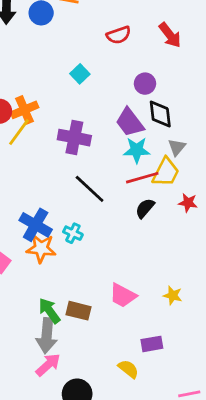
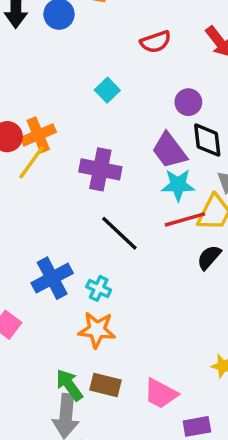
black semicircle: (145, 208) -> (209, 257), moved
blue cross: (36, 225) -> (52, 278), turned 32
orange star: (41, 248) -> (97, 330), moved
pink trapezoid: (123, 295) -> (161, 394), moved

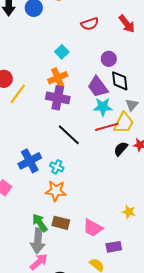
orange cross: (38, 135) -> (58, 78), moved

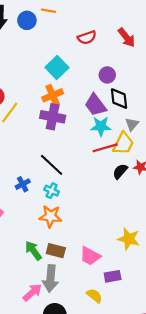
cyan square: (62, 52) -> (57, 67), size x1.5
black line: (69, 135) -> (52, 165), moved
blue cross: (30, 161) -> (23, 184), size x0.6
yellow star: (129, 212) -> (129, 239), size x1.5
gray arrow: (38, 241) -> (50, 278), moved

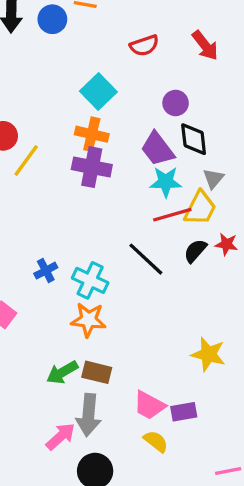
orange cross: (53, 95) -> (92, 134), turned 36
black line: (52, 165) -> (146, 259), moved
cyan cross: (52, 191) -> (90, 280), size x1.5
green arrow: (33, 251) -> (62, 372), turned -84
pink trapezoid: (90, 256) -> (149, 405), moved

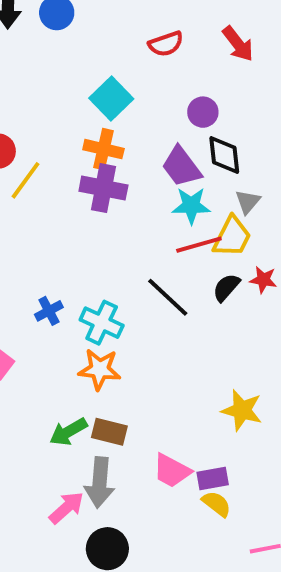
yellow semicircle: (156, 441) -> (217, 504), moved

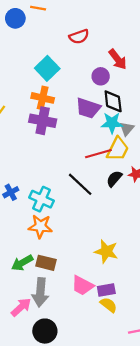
red arrow: (238, 44) -> (118, 59), moved
purple trapezoid: (181, 167) -> (88, 108), turned -35
cyan star: (191, 206) -> (112, 123), moved
yellow star: (242, 410) -> (106, 251), moved

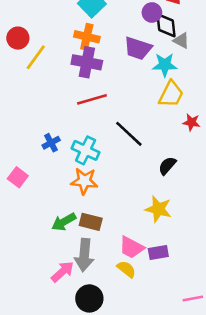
black diamond: (113, 101) -> (166, 25), moved
gray triangle: (127, 129) -> (181, 41), moved, turned -42
red line: (98, 154) -> (92, 99), moved
black semicircle: (114, 179) -> (167, 166), moved
yellow semicircle: (109, 305) -> (126, 269), moved

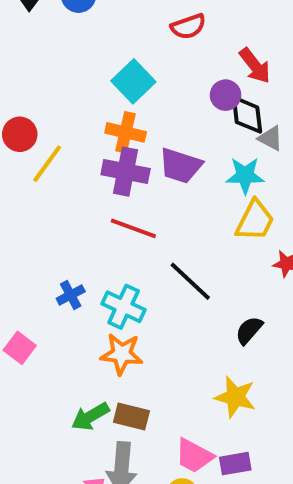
purple trapezoid: (138, 48) -> (180, 166), moved
red line: (92, 99) -> (133, 228), turned 36

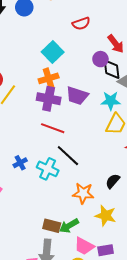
orange cross: (126, 132) -> (49, 78), turned -30
black line: (190, 281) -> (68, 156), moved
orange star: (122, 354) -> (83, 193), moved
green arrow: (90, 417) -> (69, 226), moved

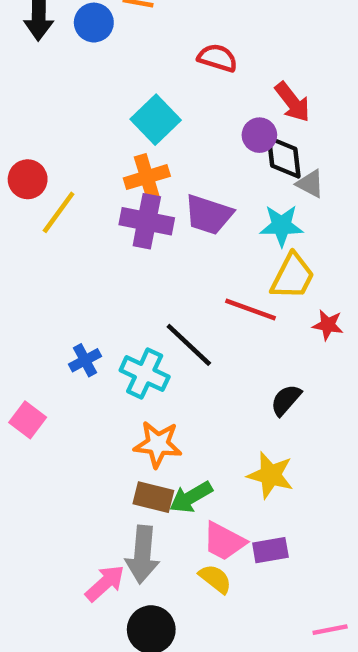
red semicircle: (81, 24) -> (217, 58), turned -144
red line: (53, 128) -> (251, 310), moved
orange star: (83, 193) -> (158, 444), moved

